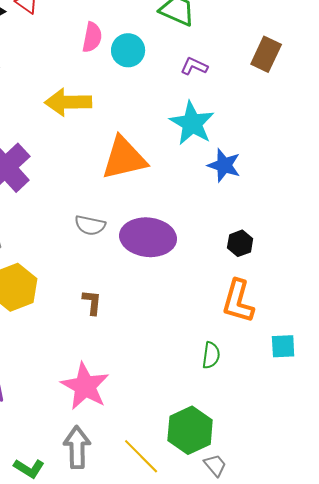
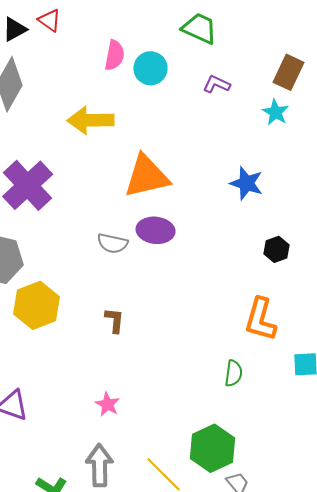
cyan star: (192, 123) -> (276, 112), moved, size x0.6
purple ellipse: (148, 237) -> (156, 230), moved, size x0.7
black hexagon: (240, 243) -> (277, 249), moved
pink star: (85, 386) -> (108, 404), size x0.5

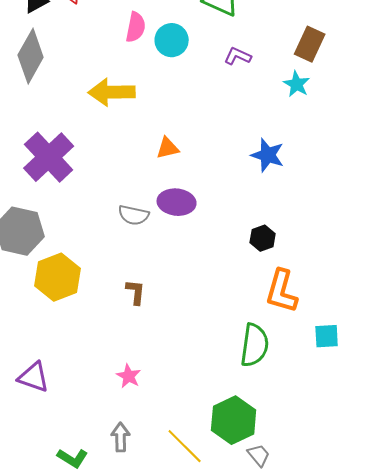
orange triangle: (147, 176) -> (168, 148), size x0.5
black hexagon: (277, 249) -> (263, 238), moved
green semicircle: (234, 373) -> (255, 345), size x1.6
gray arrow: (100, 465) -> (121, 437), size x0.7

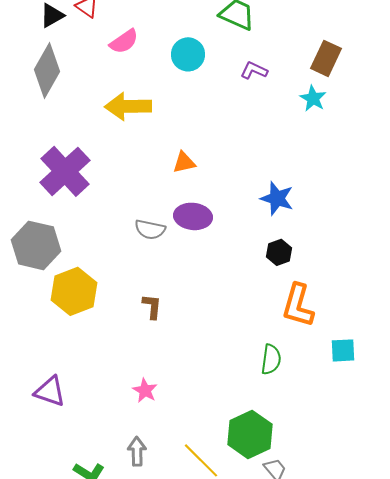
pink semicircle: (136, 27) -> (124, 41), moved, turned 44
blue star: (268, 155) -> (277, 198), moved
green semicircle: (255, 345) -> (271, 359), size x0.7

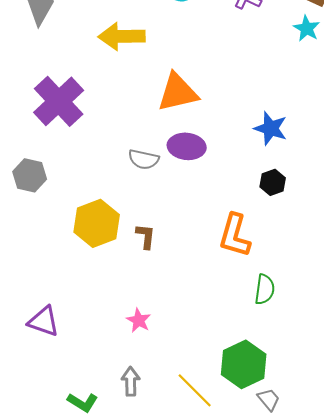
orange triangle: (184, 162) -> (178, 92), size x1.8
gray hexagon: (36, 245) -> (30, 175), size x0.7
yellow hexagon: (74, 291) -> (97, 223), moved
orange L-shape: (298, 305) -> (235, 235), moved

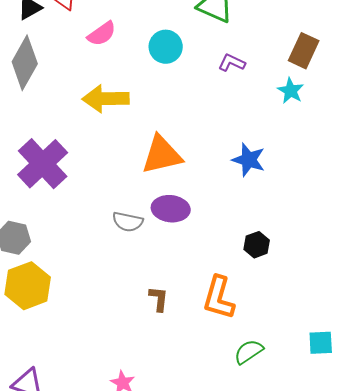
blue star: (271, 128) -> (249, 160), moved
yellow hexagon: (97, 223) -> (28, 286), moved
brown L-shape: (146, 236) -> (159, 299), moved
green semicircle: (265, 289) -> (249, 352), turned -132

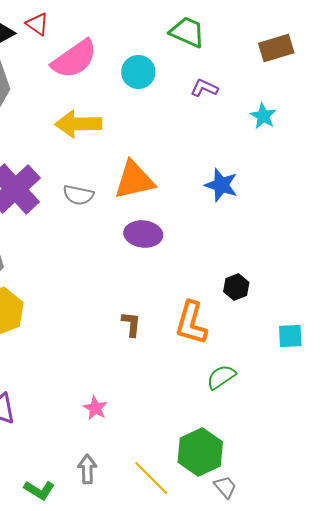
pink semicircle: (102, 34) -> (74, 59), size x1.6
brown rectangle: (304, 51) -> (276, 48), moved, turned 48
gray semicircle: (128, 222) -> (78, 195), moved
black hexagon: (257, 245) -> (236, 287), moved
cyan square: (321, 343) -> (290, 336), moved

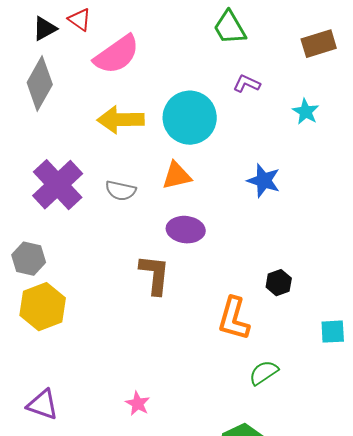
green trapezoid: (187, 32) -> (230, 28), turned -144
cyan circle: (138, 72) -> (190, 118), moved, size x1.6
orange triangle: (134, 180) -> (177, 176), size x0.7
brown L-shape: (131, 324) -> (155, 275), moved, size x1.6

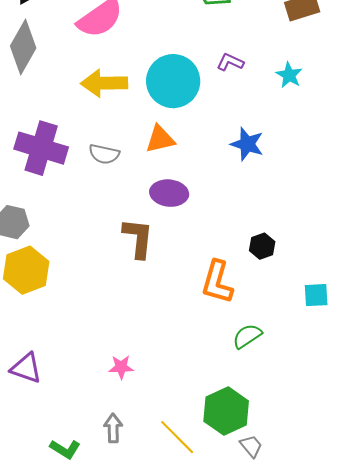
purple L-shape: (247, 84) -> (230, 62), moved
purple cross: (58, 185) -> (41, 148), turned -30
pink star: (138, 404) -> (121, 367), turned -30

